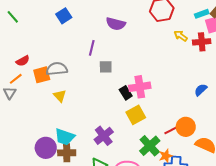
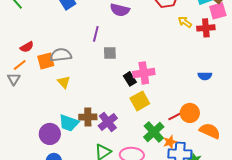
blue semicircle: (201, 90) -> (205, 76), turned -136
brown cross: (67, 153) -> (88, 117), moved

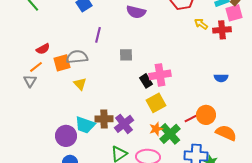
purple line: (96, 34) -> (98, 35), moved
orange star: (170, 142) -> (156, 129), moved

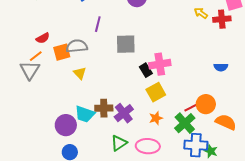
gray square: (126, 55) -> (126, 44), size x1.5
gray triangle: (30, 81) -> (30, 70), size x1.5
green cross: (170, 134) -> (185, 123), moved

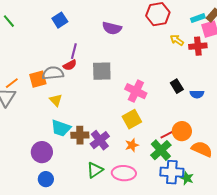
red semicircle: (43, 38) -> (70, 65), moved
pink cross: (160, 64) -> (136, 91), turned 35
black rectangle: (146, 70) -> (177, 86), moved
cyan trapezoid: (85, 114) -> (61, 128), moved

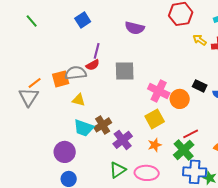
black rectangle: (177, 86) -> (200, 86), turned -32
yellow triangle: (56, 100) -> (79, 100), turned -32
orange circle: (182, 131) -> (180, 99), moved
brown cross: (80, 135) -> (103, 125), moved, turned -30

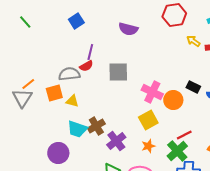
orange square: (61, 79) -> (54, 93), moved

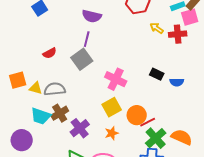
purple line: (90, 52) -> (87, 39), moved
gray square: (118, 72) -> (82, 59), turned -35
gray semicircle: (69, 74) -> (55, 89), moved
orange circle: (173, 100) -> (137, 115), moved
green cross: (177, 151) -> (156, 138), moved

